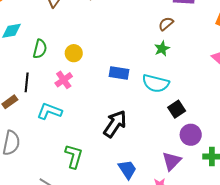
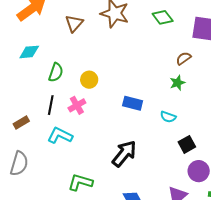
black line: (27, 82) -> (51, 105), moved
cyan semicircle: (156, 83) -> (168, 117), size x0.6
green L-shape: (74, 156) -> (80, 182), turned -95

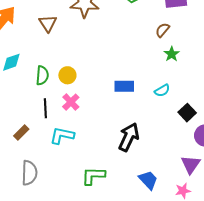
yellow circle: (89, 80) -> (67, 75), moved
green star: (178, 83) -> (172, 54), moved
cyan semicircle: (168, 117) -> (162, 91), turned -35

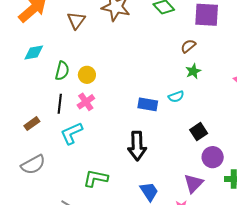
blue rectangle: (124, 86) -> (148, 104), moved
cyan semicircle: (162, 91) -> (176, 97), moved
cyan L-shape: (62, 135) -> (71, 133), turned -45
black arrow: (129, 137) -> (137, 146), turned 144
gray semicircle: (29, 173) -> (33, 165), turned 50

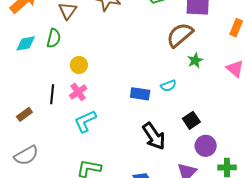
brown semicircle: (188, 46) -> (180, 35), size x1.8
green semicircle: (62, 71) -> (54, 38), moved
green star: (193, 71) -> (195, 60), moved
cyan L-shape: (71, 133) -> (85, 121), moved
black arrow: (137, 146) -> (154, 136), moved, turned -32

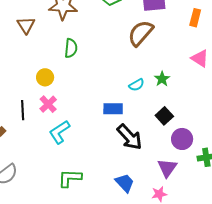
green semicircle: (54, 38) -> (71, 48), moved
green star: (195, 60) -> (162, 79), moved
blue rectangle: (140, 94) -> (113, 109), moved

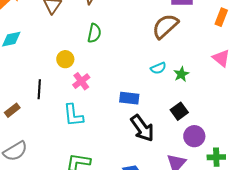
cyan semicircle: (137, 85) -> (158, 68), moved
pink cross: (48, 104) -> (81, 81), moved
cyan L-shape: (59, 132) -> (73, 115), turned -70

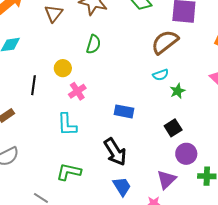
cyan semicircle: (158, 68) -> (161, 75), moved
black line: (39, 89) -> (34, 85), moved
black arrow: (142, 128) -> (115, 152), moved

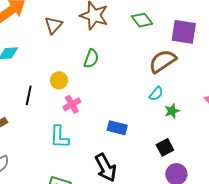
cyan semicircle: (161, 75) -> (156, 94), turned -35

